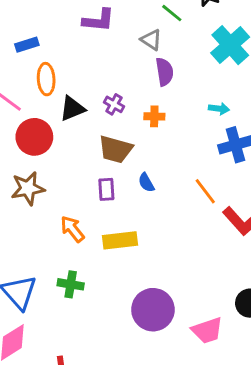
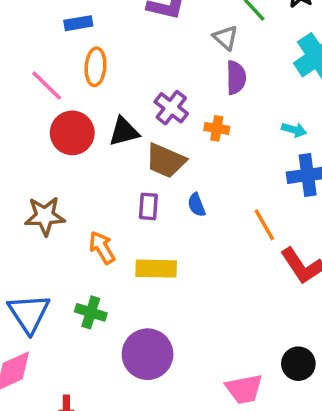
purple cross: (114, 104) -> (171, 108), size x1.4
black triangle: (72, 108) -> (124, 132), moved
brown star: (28, 188) -> (45, 216), moved
purple circle: (153, 310) -> (148, 354), moved

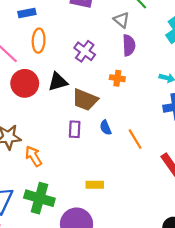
purple cross: (171, 108) -> (85, 51), moved
orange line: (264, 225) -> (135, 139), moved
orange arrow: (102, 248) -> (33, 156), moved
yellow rectangle: (156, 269) -> (95, 185), moved, size x0.7
green cross: (91, 312) -> (39, 198), size x1.5

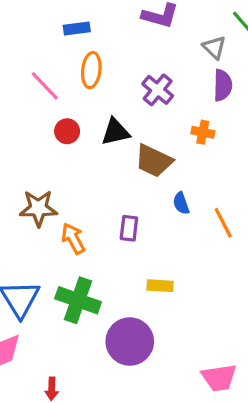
red circle: (25, 83) -> (67, 131), size x0.6
purple rectangle: (75, 129) -> (129, 228), moved

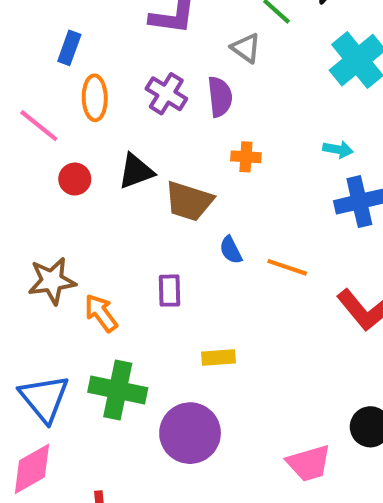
blue rectangle: (77, 29) -> (69, 48), turned -55
purple semicircle: (223, 85) -> (220, 97), moved
purple cross: (158, 90) -> (166, 94), moved
orange line: (223, 223) -> (287, 267), turned -36

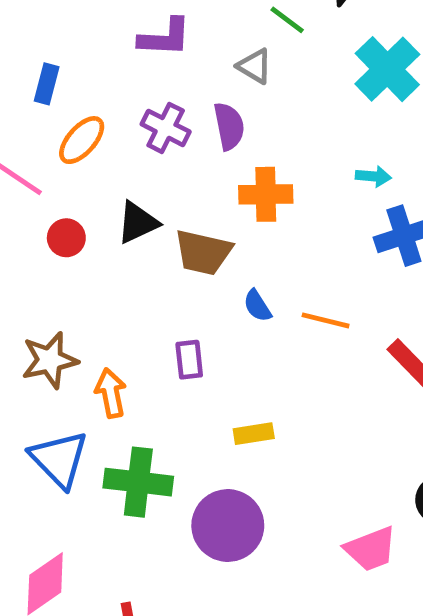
orange ellipse: (95, 98) -> (82, 140), turned 48
orange cross: (246, 157) -> (266, 194), size x1.5
orange arrow: (101, 313) -> (111, 393), turned 30
blue triangle: (44, 398) -> (59, 459), moved

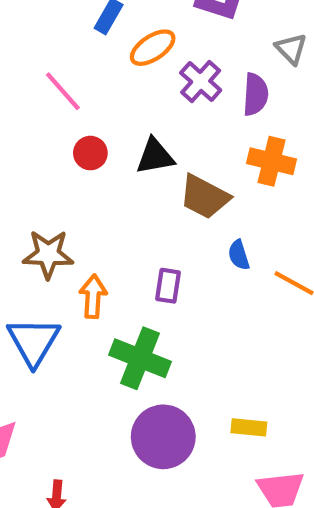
orange ellipse: (82, 140) -> (153, 48), moved
yellow rectangle: (254, 434) -> (249, 427), moved
green cross: (138, 482) -> (140, 358), moved

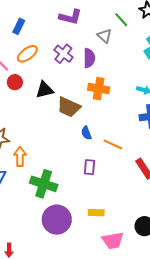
orange ellipse: (153, 48) -> (27, 54), moved
red circle: (90, 153) -> (15, 82), moved
purple rectangle: (168, 286) -> (90, 167), moved

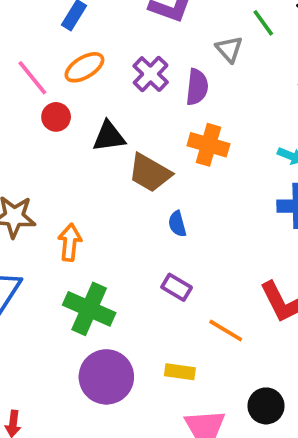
orange line: (113, 144) -> (226, 330), moved
orange arrow: (20, 157) -> (70, 242), moved
purple rectangle: (90, 167) -> (177, 287), turned -70

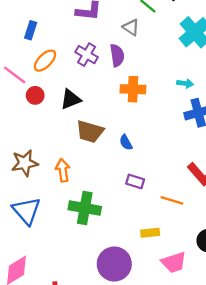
brown trapezoid: (150, 173) -> (90, 132), moved
purple circle: (106, 377) -> (114, 264), moved

